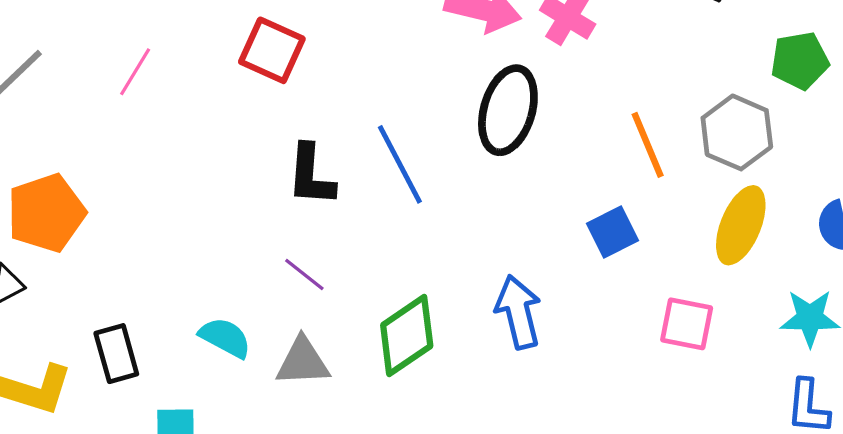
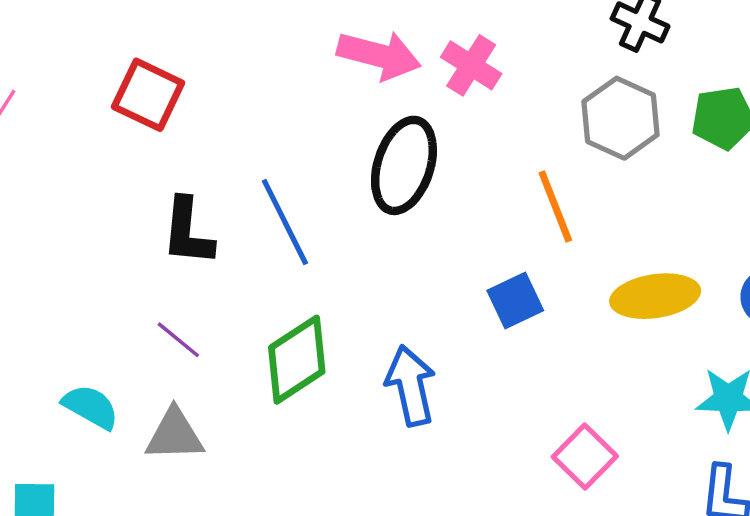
gray hexagon: (737, 132) -> (621, 118), moved
yellow ellipse: (741, 225) -> (655, 296), turned 58
pink square: (687, 324) -> (585, 456), moved, turned 32
green diamond: (407, 335) -> (297, 360), moved

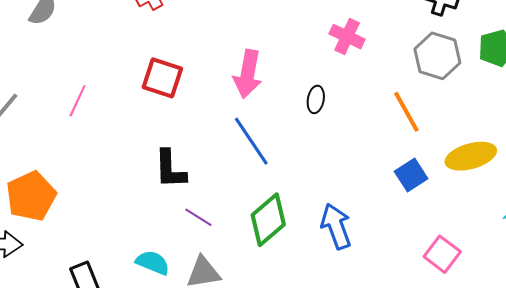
pink arrow: (379, 55) -> (248, 74), moved, turned 93
black ellipse: (404, 165) -> (316, 99), size x0.5
black L-shape: (188, 232) -> (170, 169), moved
blue square: (515, 301) -> (411, 175), moved

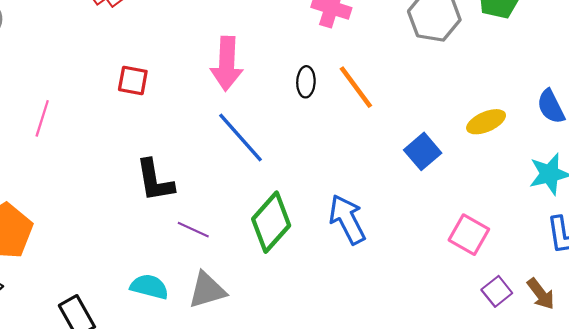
red square: (162, 78) -> (133, 81), size x0.7
orange line: (406, 112) -> (356, 87), moved
yellow ellipse: (471, 156) -> (486, 122), size x0.7

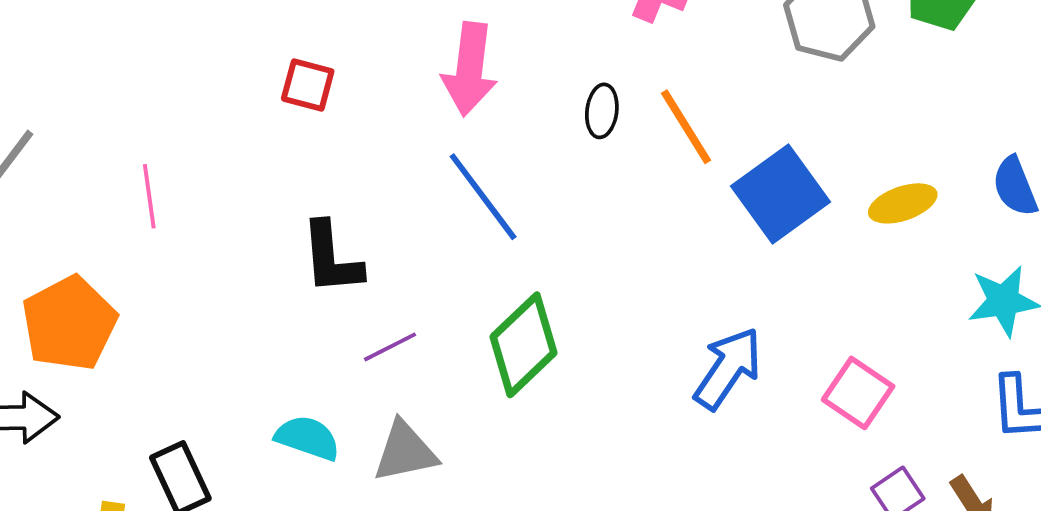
pink line: (42, 118) -> (149, 196), moved, turned -30
blue square: (423, 151) -> (781, 194), moved, size x1.5
blue arrow: (347, 219) -> (728, 368), moved, turned 57
purple line: (193, 230) -> (390, 347), turned -56

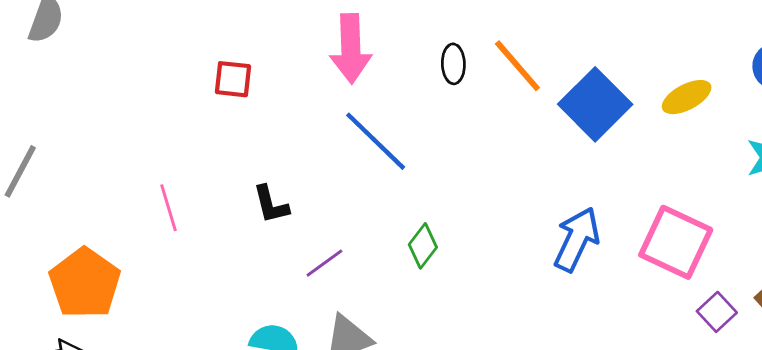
pink line: (149, 196) -> (169, 208), moved
black L-shape: (331, 258) -> (271, 204), size x0.7
green diamond: (524, 345) -> (423, 246), size x0.6
pink square: (858, 393) -> (676, 242), size x1.4

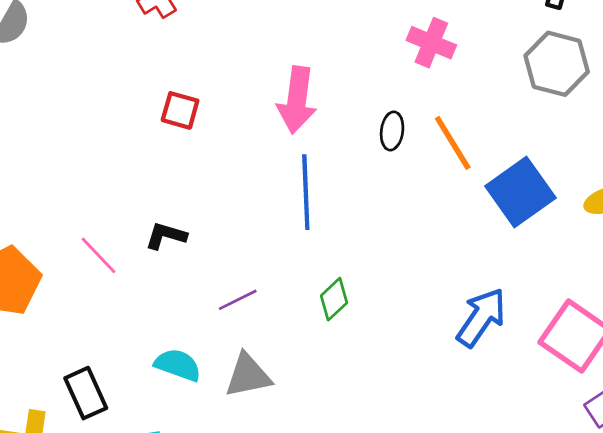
blue line: (376, 141) -> (306, 192), turned 34
black L-shape: (271, 204) -> (166, 236), moved, turned 111
pink line: (169, 208) -> (99, 255), moved, turned -36

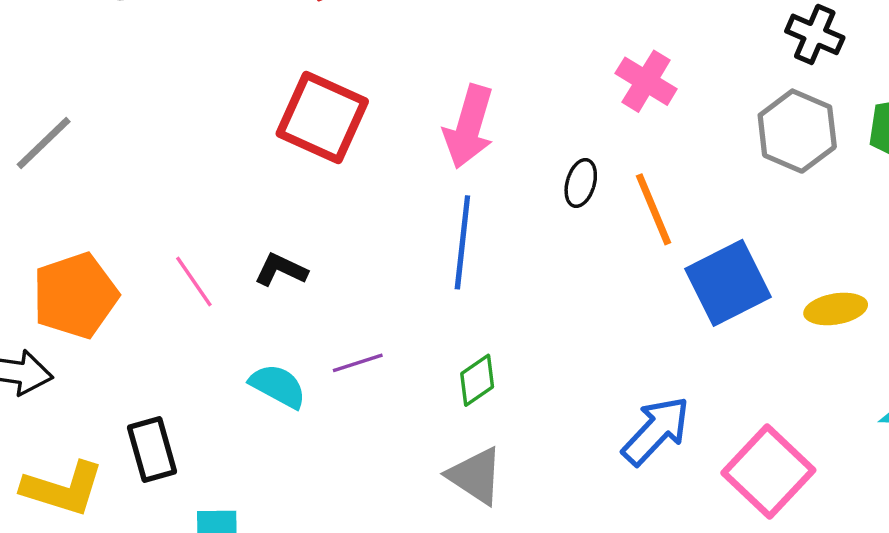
red square: (180, 110) -> (322, 117), size x1.8
cyan semicircle: (178, 365) -> (278, 386), moved
gray triangle: (248, 375) -> (475, 476), moved, turned 36

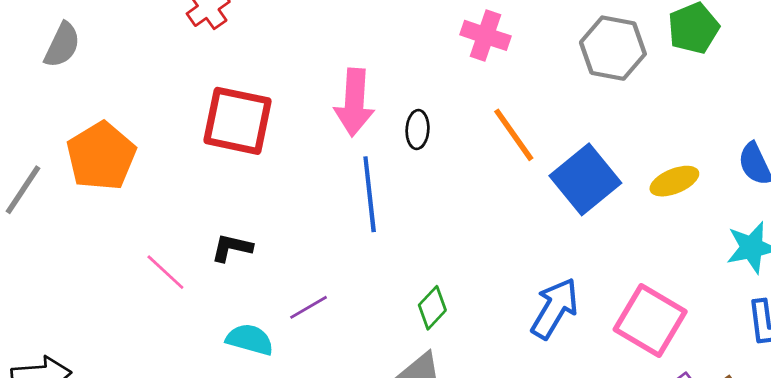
black ellipse: (581, 183) -> (418, 130), moved
orange pentagon: (75, 296) -> (101, 156), moved
green diamond: (477, 380) -> (432, 308), moved

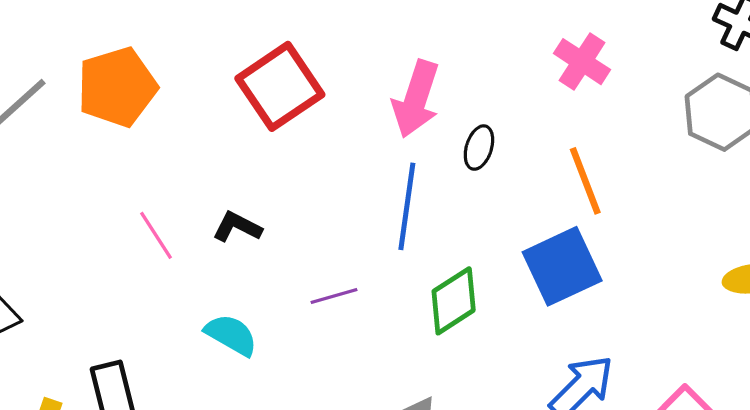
red square: (238, 121) -> (280, 86), turned 30
blue square: (585, 179) -> (562, 266), moved
purple line: (309, 307) -> (334, 296), moved
green diamond: (432, 308) -> (454, 301), moved, size x1.4

